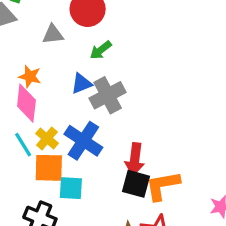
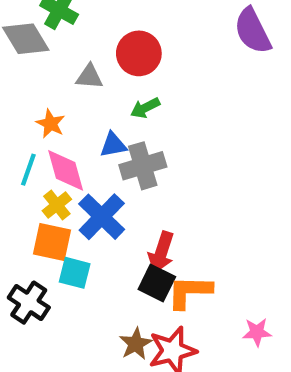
pink diamond: (26, 103) -> (66, 170), moved, turned -33
cyan line: (23, 145) -> (28, 170), moved, turned 40

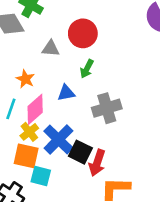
green arrow: (145, 108) -> (87, 69), turned -36
gray cross: (143, 166) -> (107, 108), moved
pink diamond: (66, 170) -> (35, 109), turned 64
black square: (157, 283) -> (80, 152), moved

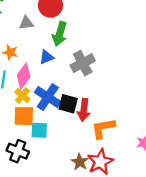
green arrow: (87, 69) -> (60, 34), size x1.5

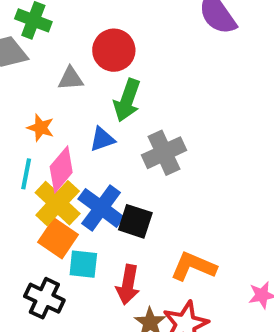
yellow cross: (22, 96) -> (58, 203), size x1.6
red arrow: (84, 110) -> (128, 285), moved
orange square: (24, 116) -> (58, 238), turned 30
orange L-shape: (103, 128) -> (193, 266), turned 30

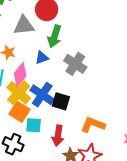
gray triangle: (71, 79) -> (24, 25), size x1.5
gray cross: (164, 153) -> (75, 64), turned -30

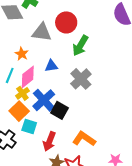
green arrow: (55, 36) -> (80, 46), moved
yellow cross: (19, 93) -> (22, 93), size x0.6

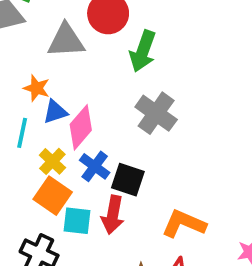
blue triangle: (51, 66) -> (55, 112), moved
pink diamond: (28, 77) -> (81, 127), moved
blue cross: (44, 100) -> (95, 166), size x0.7
red arrow: (49, 141) -> (113, 215), moved

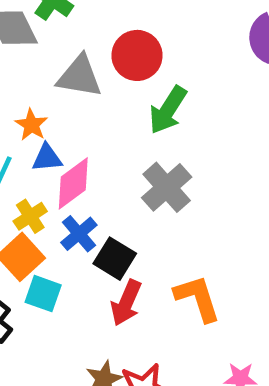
red arrow: (113, 215) -> (126, 303), moved
orange L-shape: (184, 224) -> (197, 298), moved, turned 36

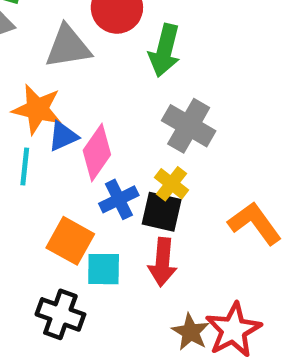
orange star: (31, 125) -> (37, 109), size x1.5
yellow cross: (30, 216) -> (172, 184), moved
blue cross: (79, 234) -> (119, 199), turned 33
red arrow: (126, 303) -> (162, 262), moved

